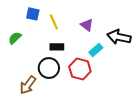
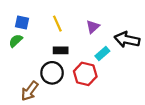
blue square: (33, 14) -> (22, 22), moved
purple triangle: (87, 25) -> (93, 27), turned 40

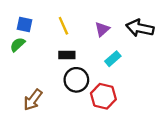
black arrow: (127, 40) -> (140, 28), moved
black circle: (52, 73) -> (76, 80), moved
red hexagon: (85, 74) -> (103, 96), moved

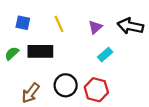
green semicircle: (18, 45) -> (12, 53), moved
black rectangle: (67, 55) -> (40, 51), moved, size x1.6
black circle: (76, 80) -> (66, 85), moved

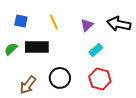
red hexagon: (96, 90) -> (100, 79), moved

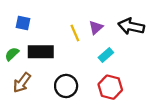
yellow line: (54, 22) -> (75, 33), moved
brown arrow: (28, 85) -> (22, 83), moved

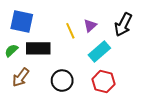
blue square: (23, 23) -> (22, 21), size x1.6
black arrow: (131, 26) -> (123, 25), turned -75
cyan rectangle: (106, 55) -> (99, 52), size x1.5

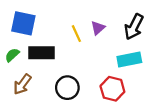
cyan rectangle: (99, 52) -> (129, 59), moved, turned 30

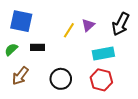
yellow line: (76, 34) -> (69, 30), turned 56
black rectangle: (41, 53) -> (37, 47), size x0.6
cyan rectangle: (129, 59) -> (103, 54), moved

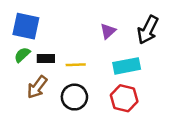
yellow line: (69, 30) -> (76, 65), moved, turned 56
green semicircle: (11, 49) -> (22, 55), moved
brown arrow: (20, 76) -> (37, 87), moved

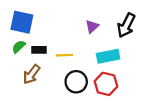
black circle: (74, 97) -> (76, 82), moved

